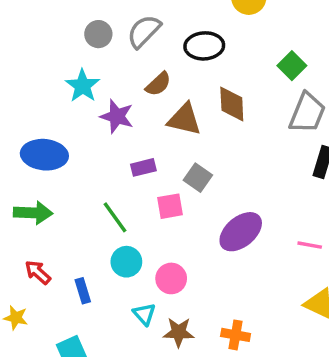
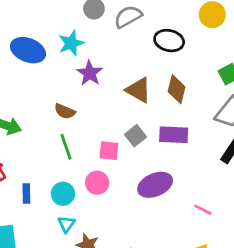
brown semicircle: (158, 84) -> (65, 111), moved, turned 50
blue ellipse: (44, 155) -> (28, 50), moved
purple rectangle: (143, 167) -> (174, 135), moved, size x1.5
cyan circle: (126, 262) -> (63, 194), moved
pink circle: (171, 278) -> (97, 183), moved

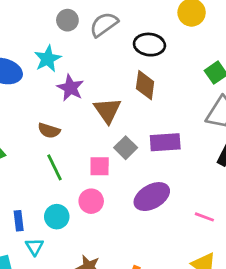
brown diamond: (177, 89) -> (145, 85), moved
brown triangle: (138, 90) -> (107, 110), moved, turned 32
cyan triangle: (66, 224) -> (34, 247), moved

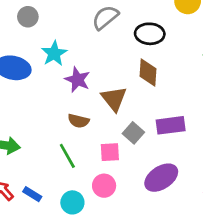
gray circle: (67, 20) -> (28, 17), moved
brown semicircle: (49, 131) -> (78, 121), moved
blue rectangle: (19, 221) -> (32, 194), moved, turned -48

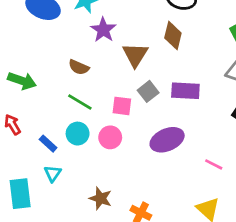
brown semicircle: (78, 121) -> (79, 67), moved
green line: (67, 156) -> (80, 102), turned -40
blue rectangle: (32, 194) -> (48, 144), moved
cyan circle: (72, 202) -> (78, 134), moved

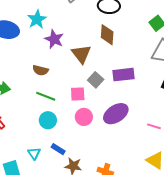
pink circle: (110, 137) -> (84, 117), moved
blue rectangle: (48, 144) -> (58, 149), moved

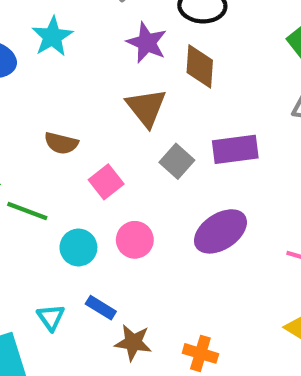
purple star: (54, 39) -> (147, 43), moved
pink square: (78, 94) -> (106, 182), moved, turned -35
green line: (46, 96) -> (27, 211), moved
pink circle: (84, 117) -> (135, 240), moved

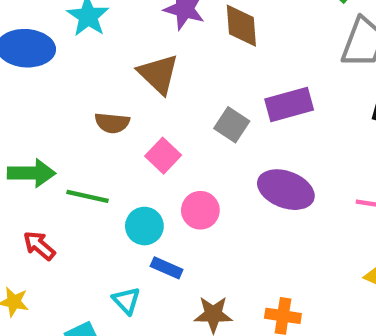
brown triangle: (146, 108) -> (158, 74), moved
purple ellipse: (220, 231) -> (286, 190), turned 62
blue rectangle: (101, 308) -> (167, 268), moved

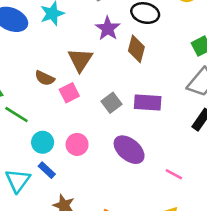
pink square: (163, 156) -> (69, 93), moved
cyan triangle: (126, 301) -> (18, 181), size x1.5

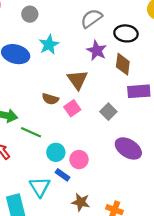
purple rectangle: (148, 103) -> (139, 91), moved
pink circle: (77, 144) -> (79, 160), moved

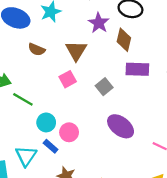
brown semicircle: (50, 99) -> (37, 49), moved

